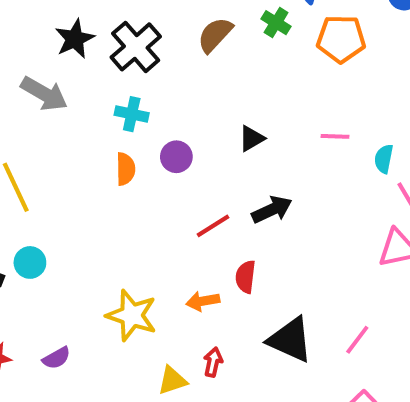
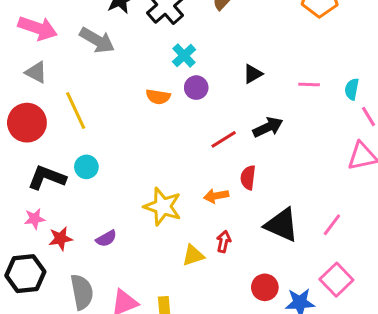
cyan cross: (132, 114) -> (184, 56), moved, turned 35
pink line: (335, 136) -> (309, 85), moved
orange semicircle: (126, 169) -> (158, 97), turned 100

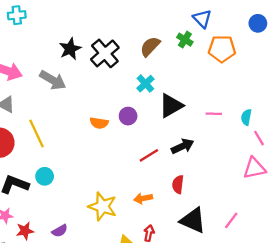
cyan cross: (184, 56) -> (145, 84), moved
black triangle: (253, 74) -> (171, 106), size x1.6
red semicircle: (248, 178) -> (178, 184), moved

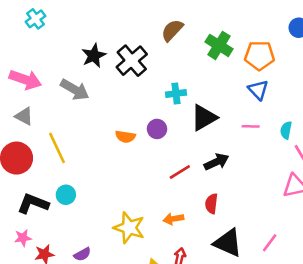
cyan cross: (17, 15) -> (36, 19), turned -30
blue triangle: (202, 19) -> (258, 90), moved
green cross: (185, 40) -> (219, 45), size x1.5
brown semicircle: (150, 46) -> (172, 30), moved
cyan cross: (145, 84) -> (176, 94), turned 36

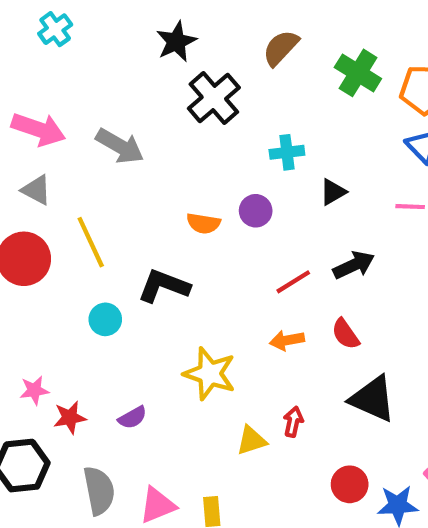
black star: (94, 56) -> (176, 42), moved
black triangle: (204, 118) -> (333, 192), size x0.6
black L-shape: (33, 204) -> (164, 286), moved
red semicircle: (211, 204) -> (345, 334), turned -42
orange arrow: (173, 219) -> (287, 340), moved

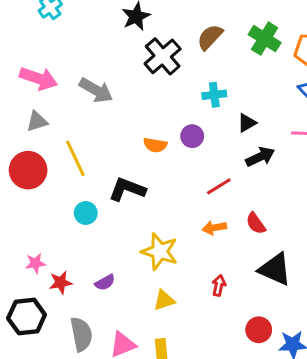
brown semicircle: (281, 48) -> (210, 37), moved
gray triangle: (36, 190) -> (37, 121), turned -45
black arrow: (354, 265) -> (260, 157), moved
yellow triangle: (251, 440) -> (164, 300), moved

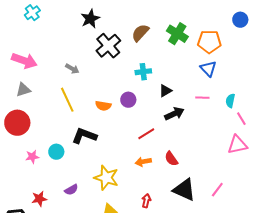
gray arrow: (96, 90) -> (72, 69), moved, size x0.6
yellow line: (75, 158) -> (67, 100), moved
pink star: (35, 263) -> (32, 157), moved
purple semicircle: (105, 282) -> (71, 190), moved

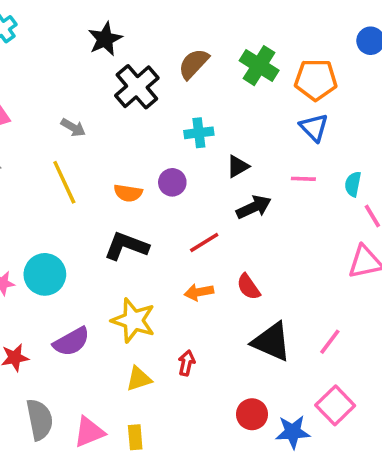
black L-shape: (84, 136) -> (126, 246), moved
cyan circle: (56, 152) -> (45, 274), size x1.5
purple semicircle: (71, 190) -> (71, 342), size x1.5
red arrow: (146, 201) -> (186, 363), moved

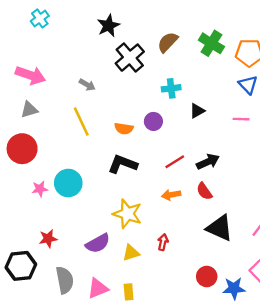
black arrow: (254, 207) -> (208, 162), moved
purple semicircle: (71, 342) -> (98, 243), moved

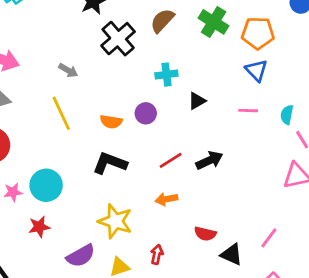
red semicircle: (204, 191) -> (205, 234), moved, turned -42
black triangle: (220, 228) -> (232, 254), moved, size x0.7
red star: (48, 239) -> (39, 227), moved

